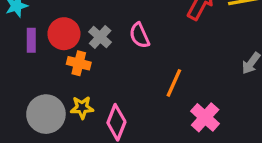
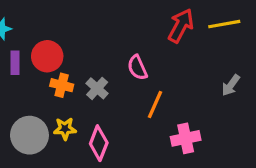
pink semicircle: (139, 35) -> (137, 68), moved
gray cross: (100, 37) -> (97, 88), moved
pink cross: (205, 117) -> (186, 138), turned 36

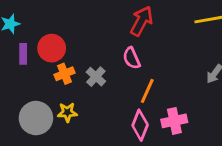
red arrow: (181, 26) -> (142, 21), moved
orange cross: (62, 85) -> (64, 74), turned -36
pink diamond: (99, 143) -> (140, 125), moved

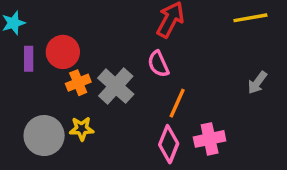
gray cross: (96, 77) -> (116, 86), size x1.5

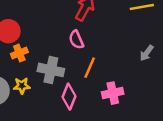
gray cross: (116, 86) -> (51, 70), moved, turned -30
pink diamond: (169, 144) -> (69, 97), moved

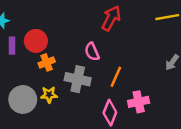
pink semicircle: (76, 40) -> (92, 52), moved
pink diamond: (69, 97) -> (110, 113), moved

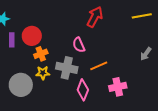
orange line: (116, 77) -> (99, 66), turned 42
yellow star: (49, 95) -> (43, 73), moved
pink diamond: (110, 113) -> (83, 90), moved

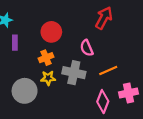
red circle: (32, 36) -> (51, 32), moved
pink diamond: (83, 90) -> (103, 102), moved

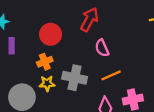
red arrow: (104, 18) -> (89, 19), moved
pink semicircle: (87, 48) -> (102, 48), moved

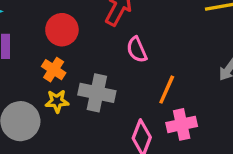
orange cross: (45, 62) -> (54, 70), turned -35
orange line: (111, 75) -> (167, 90), moved, turned -42

